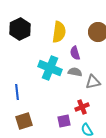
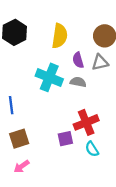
gray triangle: (93, 82) -> (100, 62), moved
red cross: (82, 107) -> (86, 122), size x1.5

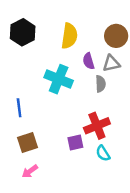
gray semicircle: (78, 82) -> (101, 84), moved, turned 77

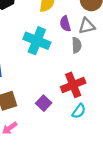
purple square: (75, 143) -> (44, 103), moved, turned -35
cyan semicircle: (103, 153) -> (79, 111), turned -112

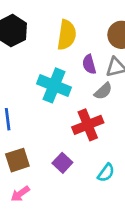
gray semicircle: (77, 45) -> (103, 91), turned 49
red cross: (73, 85) -> (88, 125), moved

